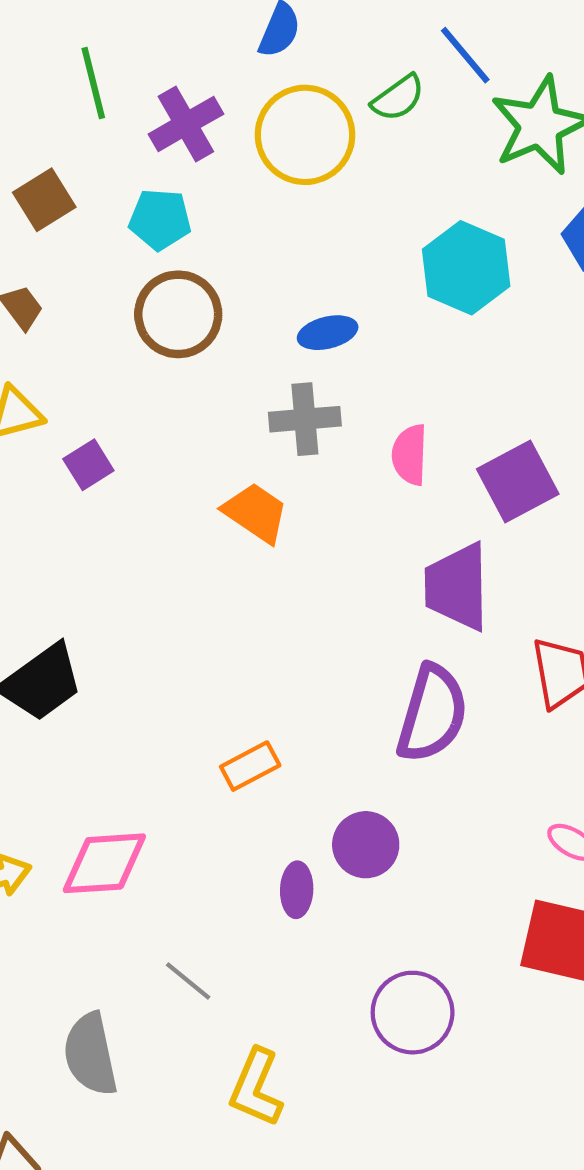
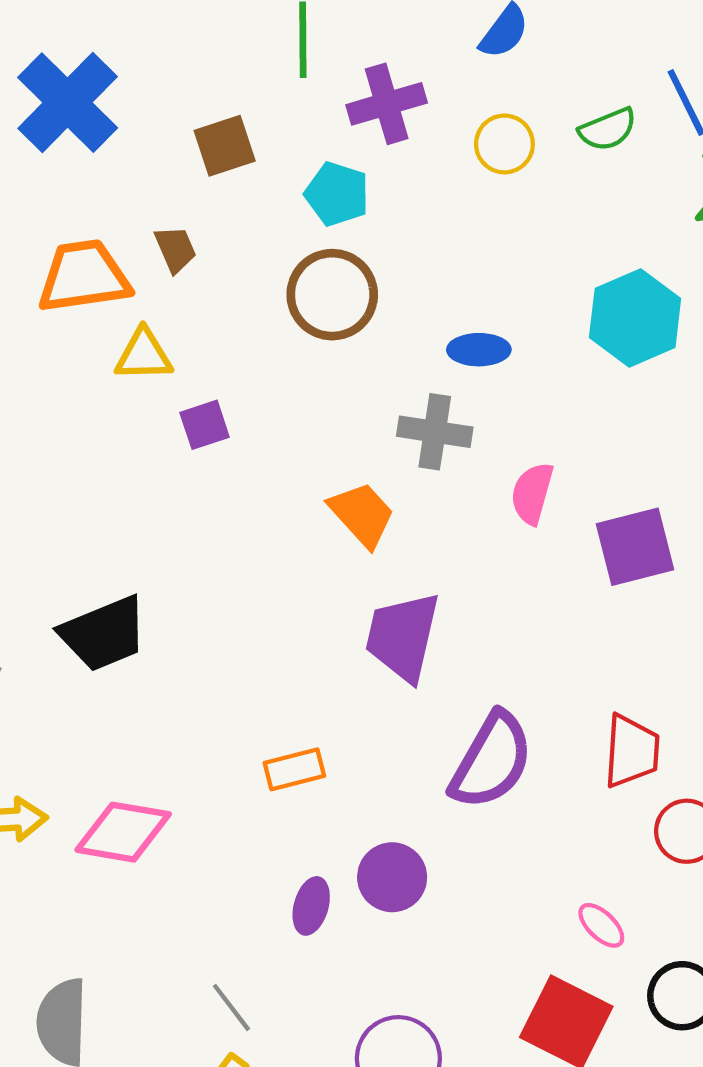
yellow circle: (305, 135) -> (504, 144), size x0.6
purple trapezoid: (457, 587) -> (403, 637), moved
gray line: (188, 981) -> (231, 1007), moved

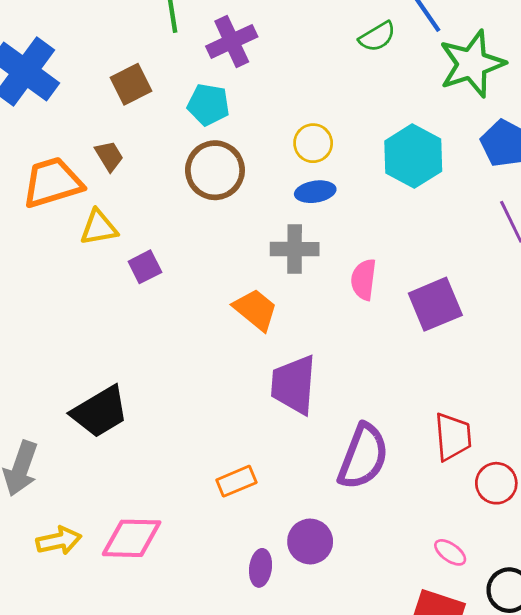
yellow circle: (504, 144) -> (313, 143), moved

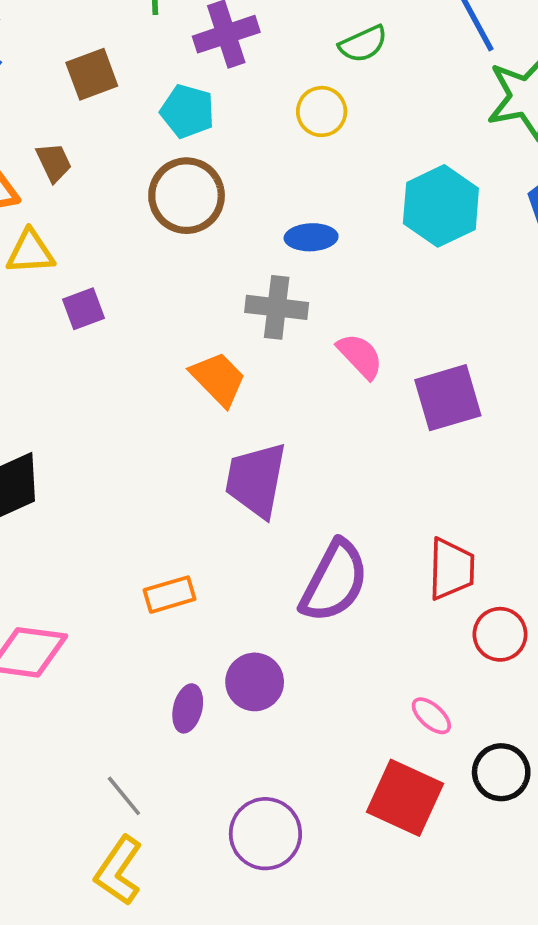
green semicircle: (377, 37) -> (363, 44), moved
yellow circle: (313, 143) -> (322, 111), moved
pink semicircle: (364, 279) -> (360, 356), turned 123

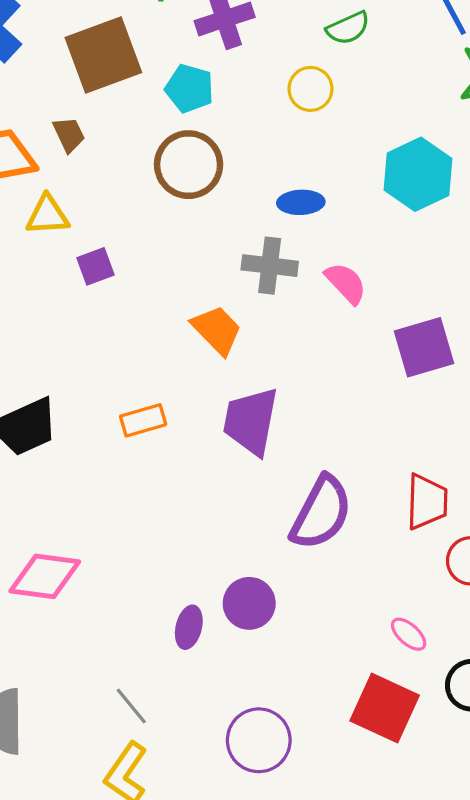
brown square: (92, 74) -> (103, 55), size x1.6
pink semicircle: (360, 356) -> (346, 283), moved
orange rectangle: (169, 595) -> (143, 420), moved

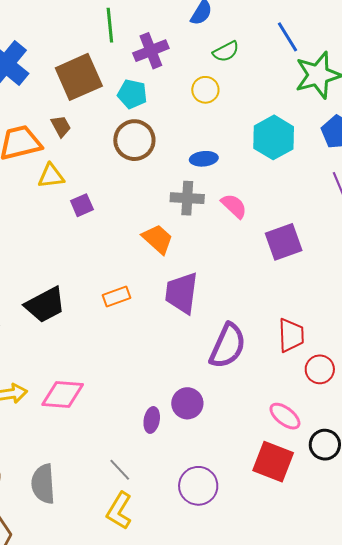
pink ellipse: (409, 634) -> (285, 416), size x1.4

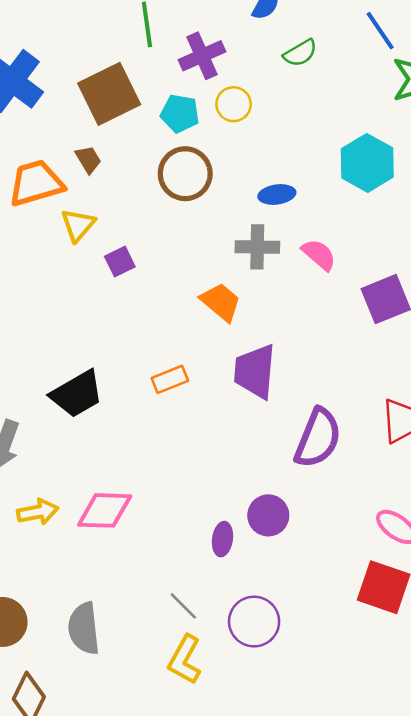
yellow circle: (205, 90) -> (234, 104), moved
yellow triangle: (51, 176) -> (78, 225), turned -40
purple circle: (198, 486) -> (254, 622), moved

